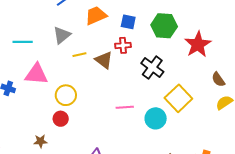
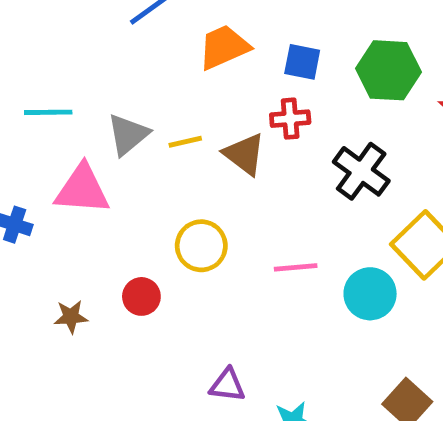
gray triangle: (62, 35) -> (128, 135), moved
yellow circle: (66, 95) -> (201, 246), moved
brown star: (40, 141) -> (71, 317), moved

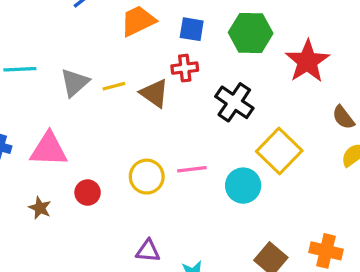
pink triangle: (82, 189) -> (49, 149), moved
yellow circle: (201, 246) -> (147, 177), moved
brown star: (71, 317) -> (40, 208), turned 30

